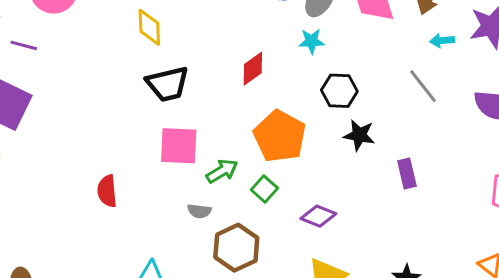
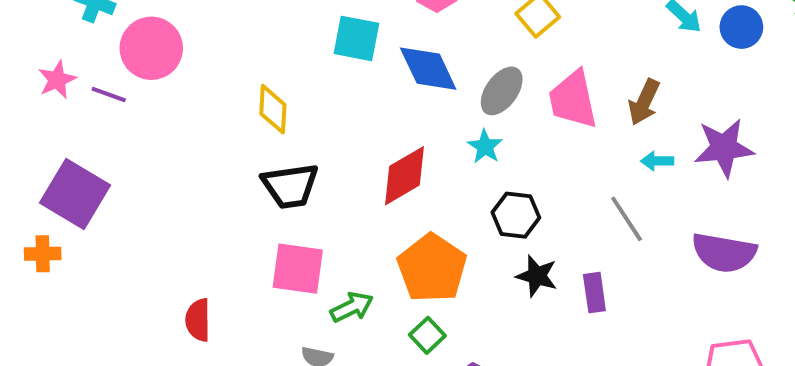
cyan star: (311, 41) -> (485, 147), turned 30
purple line: (24, 45) -> (109, 95), moved
red diamond: (253, 69) -> (405, 176), size x1.4
purple rectangle: (407, 173) -> (594, 293), moved
green square: (264, 189) -> (427, 335), moved

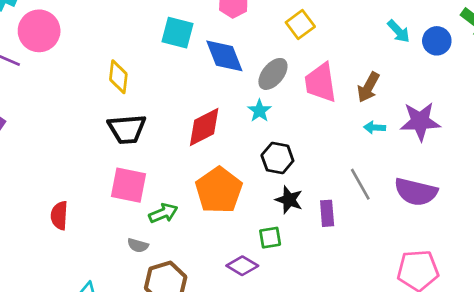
gray line: (627, 219) -> (360, 184), moved
green square: (427, 335) -> (270, 238), moved, turned 30

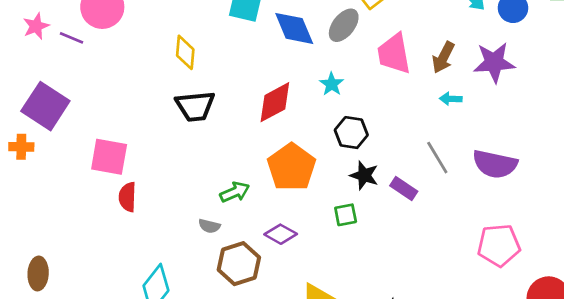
gray ellipse: (273, 74) -> (344, 25), moved
purple star: (420, 121) -> (494, 62), moved
pink square: (128, 185) -> (109, 157), moved
purple rectangle: (327, 213) -> (404, 188), turned -50
purple diamond: (242, 266) -> (281, 234), moved

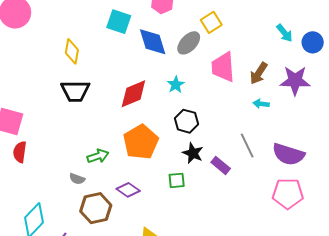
pink pentagon: (499, 245) -> (288, 194), moved

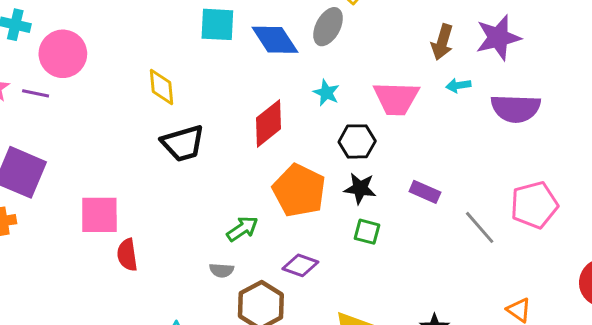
pink trapezoid: (223, 67) -> (396, 98), moved, turned -68
gray line: (247, 145) -> (480, 227), moved
black star: (193, 153) -> (360, 188), moved
purple semicircle: (288, 154) -> (516, 108), moved
green square: (177, 180) -> (367, 232), turned 36

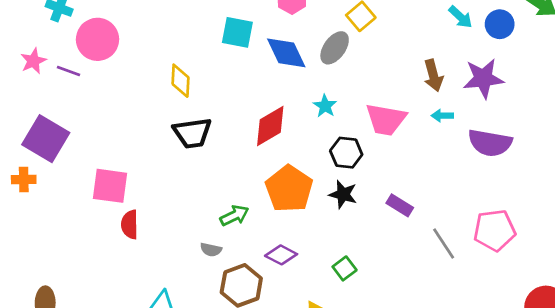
brown arrow: (442, 42) -> (433, 75), turned -40
green square: (367, 232) -> (345, 268), moved, turned 30

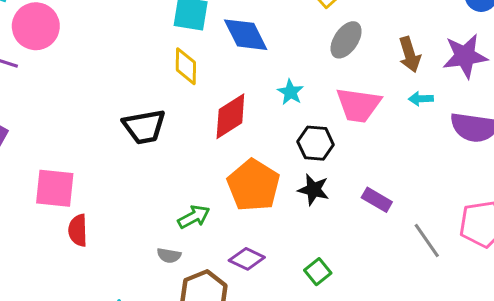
gray ellipse: (335, 48) -> (346, 40), moved
yellow diamond: (180, 81) -> (186, 66), moved

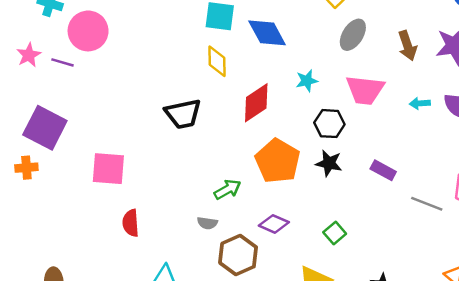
cyan star: (290, 92) -> (307, 81), turned 30
cyan arrow: (421, 99) -> (420, 103), moved
red semicircle: (78, 230) -> (131, 223), moved
gray line: (427, 240) -> (427, 204), turned -32

